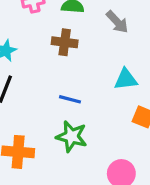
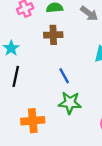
blue line: (70, 99) -> (64, 76), turned 56

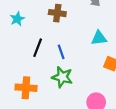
black line: (16, 76) -> (38, 48), moved

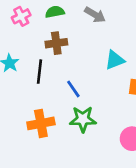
black line: (38, 48) -> (39, 72), moved
orange cross: (26, 88) -> (41, 123), moved

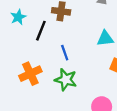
orange cross: (41, 123) -> (30, 74), turned -30

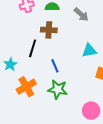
cyan star: (18, 17) -> (10, 64), moved

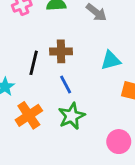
brown cross: (49, 30) -> (61, 51), moved
green star: (58, 89) -> (72, 116), turned -30

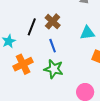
brown cross: (61, 51) -> (53, 21), turned 35
green star: (72, 116) -> (54, 69), turned 30

